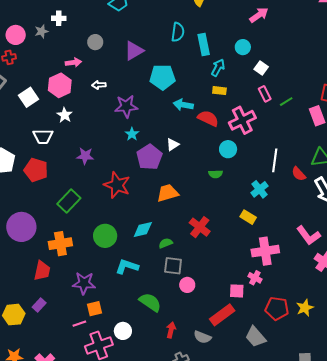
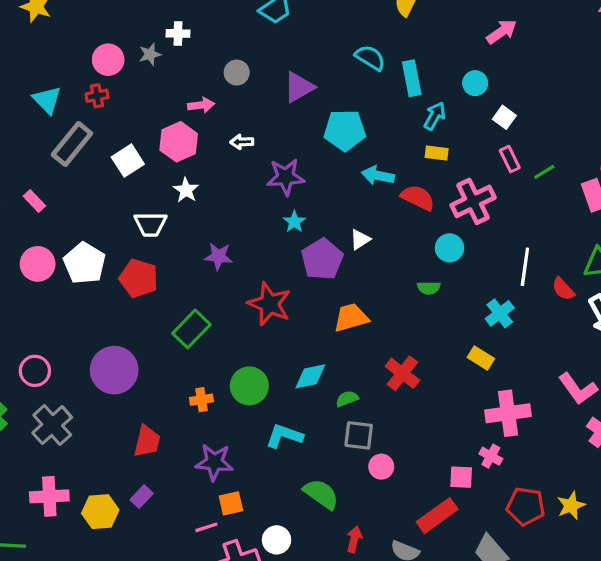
cyan semicircle: (178, 32) -> (370, 58), turned -66
orange cross: (60, 244) -> (201, 400), moved, size x0.6

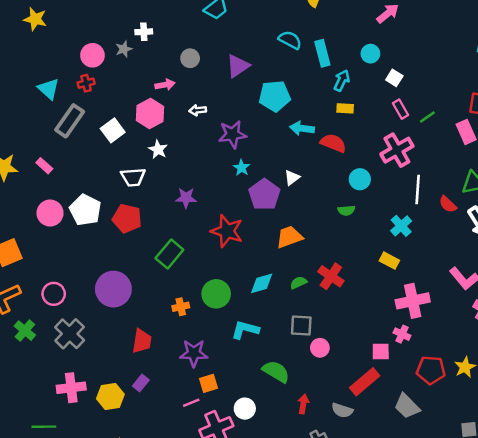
pink cross: (473, 201) -> (397, 150), moved
green semicircle: (347, 399) -> (298, 283), moved

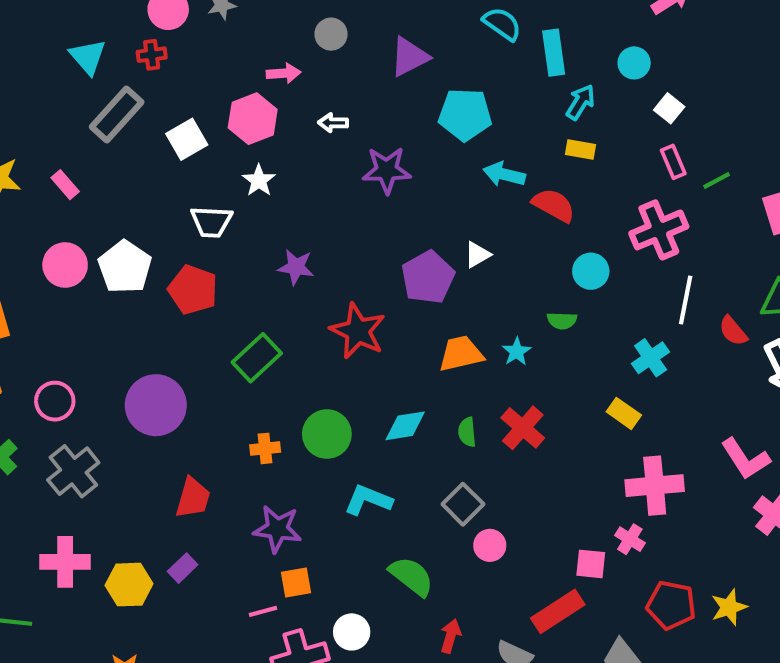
cyan star: (241, 168) -> (517, 352), moved
green semicircle: (298, 283) -> (467, 432), turned -77
gray square: (301, 325) -> (463, 504), turned 35

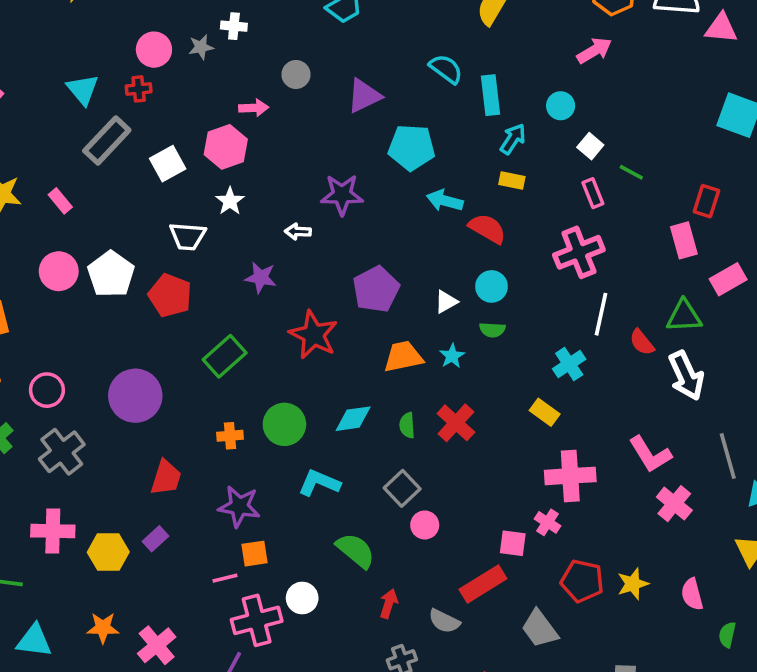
white arrow: (333, 123) -> (298, 232), moved
green line: (717, 180) -> (631, 172), moved, turned 55
white triangle: (477, 255) -> (446, 302), moved
cyan circle: (591, 271) -> (492, 286), moved

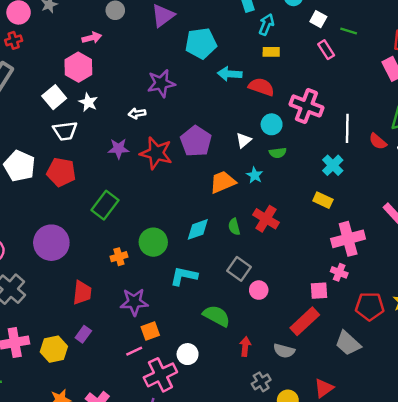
white square: (168, 164) -> (54, 97), moved
pink cross: (579, 252) -> (306, 106), moved, turned -36
red star: (314, 335) -> (156, 153), moved

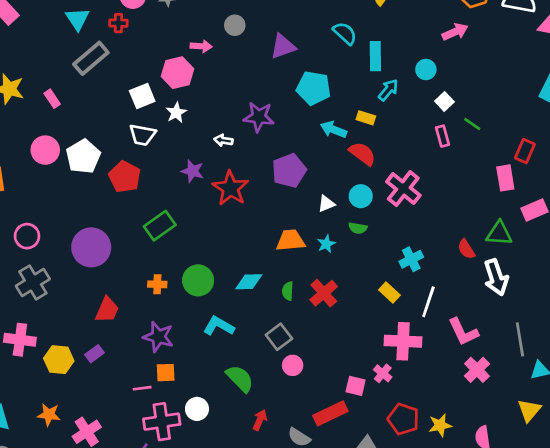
yellow rectangle: (271, 52) -> (366, 118), moved
white line: (347, 128) -> (428, 302), moved
purple pentagon: (196, 141) -> (289, 171), moved

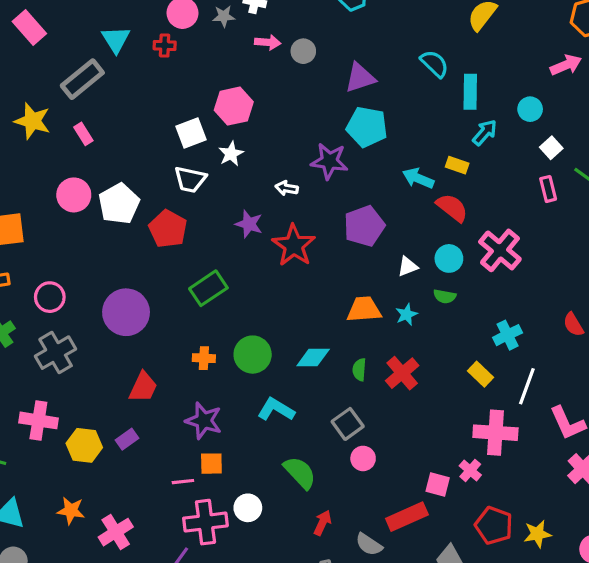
pink arrow: (201, 46) -> (268, 42), moved
gray rectangle: (91, 58) -> (82, 79), moved
cyan pentagon: (314, 88) -> (367, 127), moved

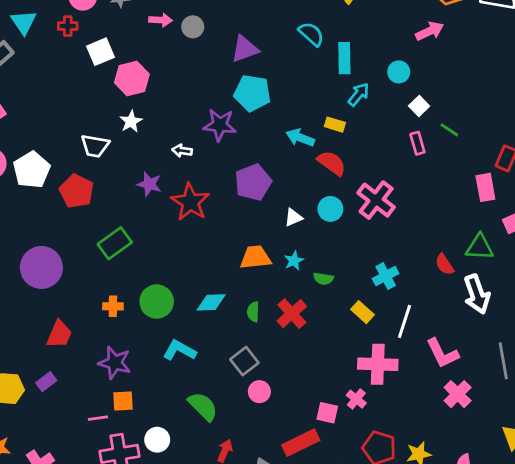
white square: (191, 133) -> (101, 52), moved
green semicircle: (445, 296) -> (323, 279), moved

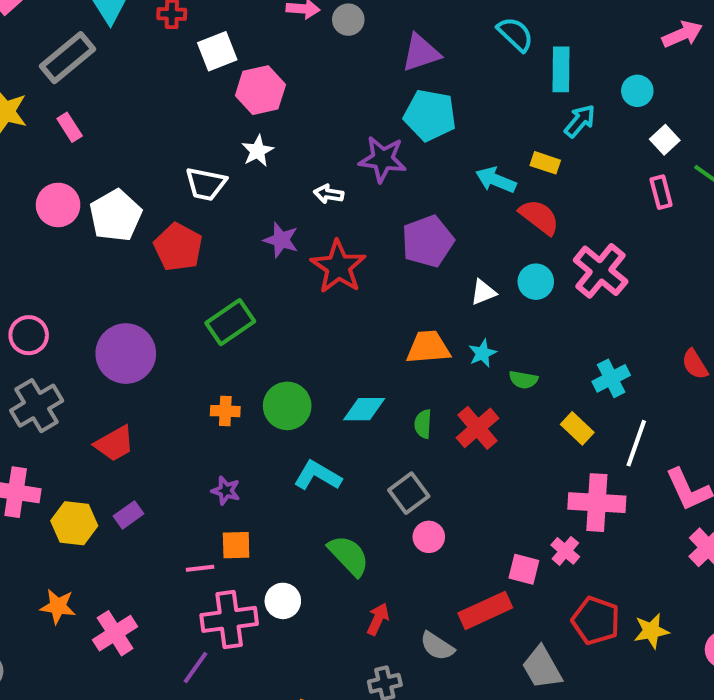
red trapezoid: (59, 334) -> (115, 444), moved, turned 36
purple star: (115, 363) -> (226, 491), size x0.6

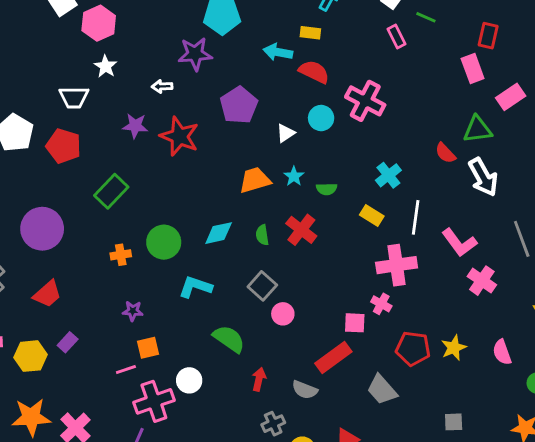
orange star: (58, 606) -> (31, 417), size x1.5

